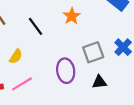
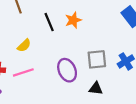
orange star: (72, 16) -> (73, 20), moved
purple ellipse: (66, 71) -> (67, 70), turned -30

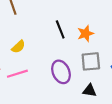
orange star: (73, 20) -> (86, 33), moved
black line: (49, 22) -> (60, 29), moved

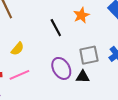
orange star: (86, 33) -> (81, 15), moved
black triangle: (89, 90) -> (83, 77), moved

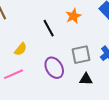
yellow semicircle: (17, 49) -> (21, 49), moved
black triangle: (83, 77) -> (86, 79), moved

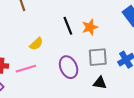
orange star: (73, 16) -> (90, 27), moved

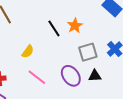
purple ellipse: (69, 67) -> (71, 76), moved
pink line: (26, 69) -> (37, 77), moved, turned 66

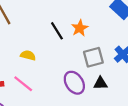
yellow semicircle: (28, 52) -> (28, 55), turned -112
pink line: (37, 77) -> (23, 84), moved

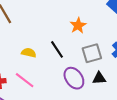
black line: (57, 31) -> (57, 49), moved

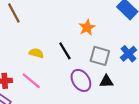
gray square: (92, 53) -> (100, 56), turned 30

